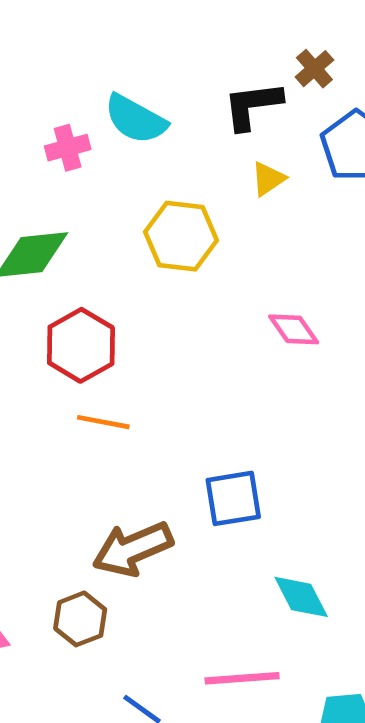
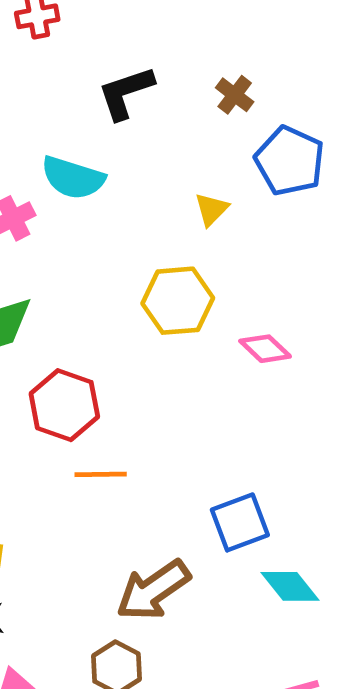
black L-shape: (253, 105) -> (126, 93), moved
yellow hexagon: (181, 236) -> (178, 301), moved
cyan diamond: (301, 597) -> (290, 586), moved

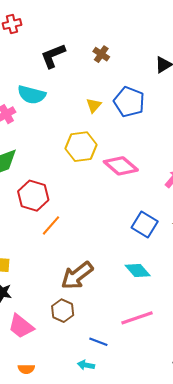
blue pentagon: (290, 161) -> (129, 102), moved
pink diamond: (265, 349) -> (121, 166), size x1.5
orange line: (101, 474) -> (51, 225), turned -45
blue square: (240, 522) -> (145, 225), moved, turned -35

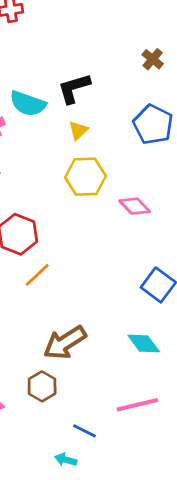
brown cross: (101, 54) -> (153, 59), moved
black L-shape: (53, 56) -> (74, 88), moved
yellow triangle: (94, 105) -> (78, 130), moved
pink diamond: (121, 166) -> (135, 206), size x0.7

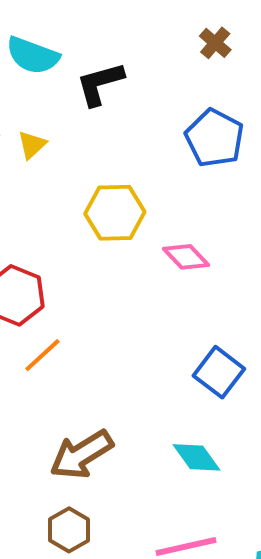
cyan semicircle: (28, 104) -> (33, 55), moved
yellow triangle: (78, 130) -> (32, 145), moved
brown hexagon: (42, 386) -> (69, 530), moved

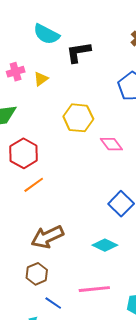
cyan diamond: (196, 457) -> (105, 245), turned -35

